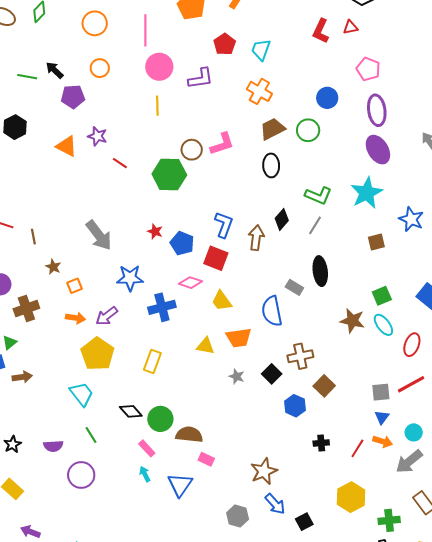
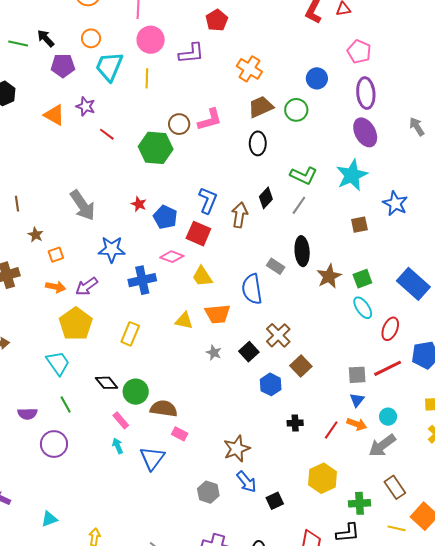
cyan trapezoid: (261, 50) -> (109, 66), moved, size x1.4
brown star: (352, 321) -> (329, 276), moved, turned 30
brown cross: (300, 356) -> (278, 335), turned -35

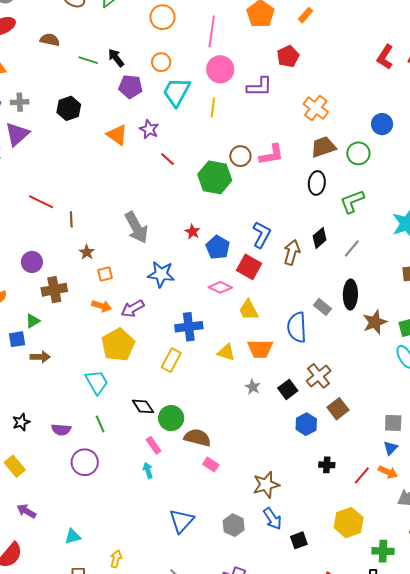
green L-shape: (304, 176) -> (352, 201), moved, turned 128
blue cross: (142, 280) -> (189, 327), moved
blue triangle: (152, 458) -> (182, 521), moved

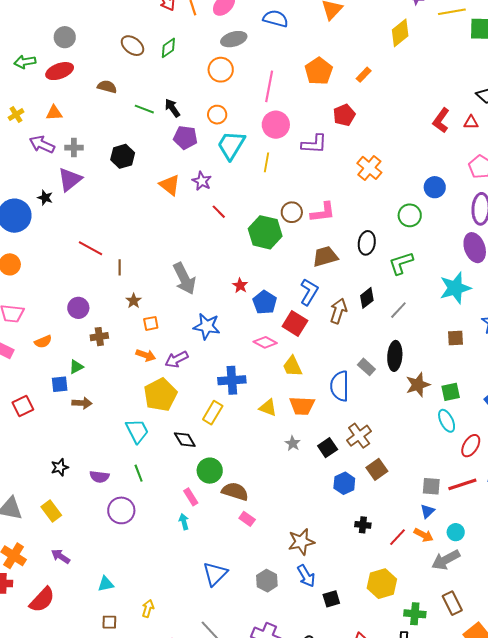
brown trapezoid: (323, 147) -> (325, 256), moved
brown cross: (54, 290) -> (99, 337), size x0.7
black diamond: (143, 406) -> (185, 440), moved

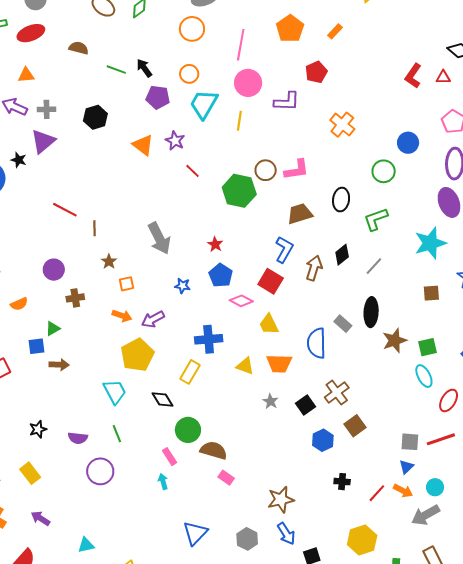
blue pentagon: (265, 302) -> (221, 275), moved
blue star: (207, 326) -> (182, 286), size x0.6

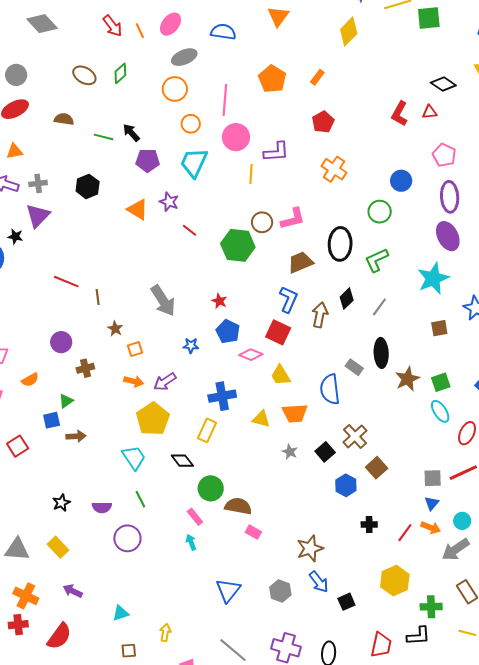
red pentagon: (316, 72) -> (323, 122), moved
orange circle: (189, 74) -> (191, 124), moved
yellow line: (239, 121) -> (251, 174), moved
black ellipse: (341, 200) -> (340, 244), size x1.4

